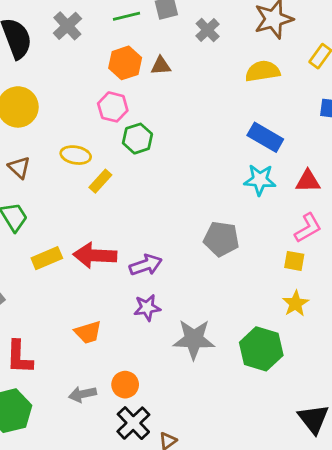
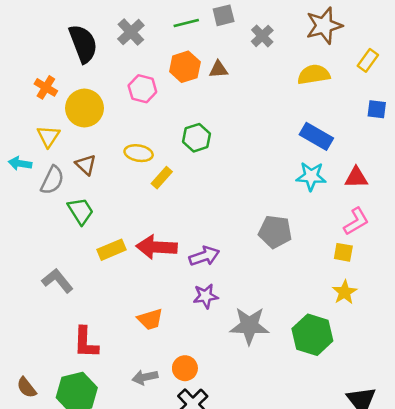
pink hexagon: (113, 107) -> (142, 89), moved

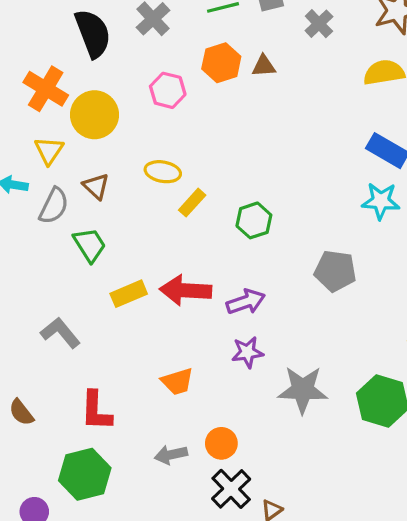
orange cross: (46, 87) -> (46, 89), size x1.5
green hexagon: (197, 138) -> (254, 220), moved
brown semicircle: (27, 388) -> (21, 412), moved

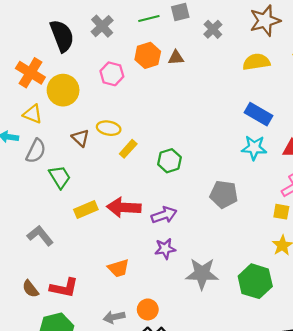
yellow triangle: (49, 151) -> (33, 114), turned -42
brown triangle: (96, 186) -> (80, 138), moved
red L-shape: (96, 411) -> (64, 288), turned -80
brown semicircle: (21, 412) -> (30, 289), moved

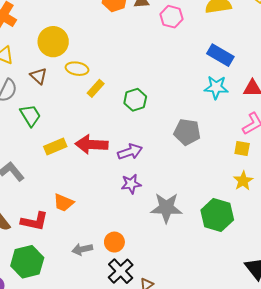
pink hexagon: (112, 74) -> (172, 17), moved
yellow circle: (63, 90) -> (53, 42), moved
brown triangle: (80, 138) -> (39, 76), moved
orange trapezoid: (118, 268) -> (64, 203), moved, turned 40

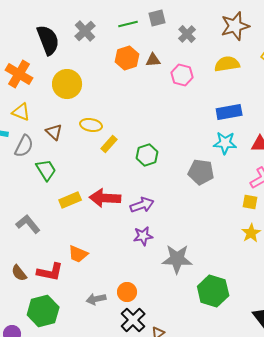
yellow circle: (53, 42) -> (67, 84), moved
blue rectangle: (220, 55) -> (229, 112), turned -40
gray pentagon: (187, 132) -> (201, 172), moved
green hexagon: (217, 215) -> (213, 291), moved

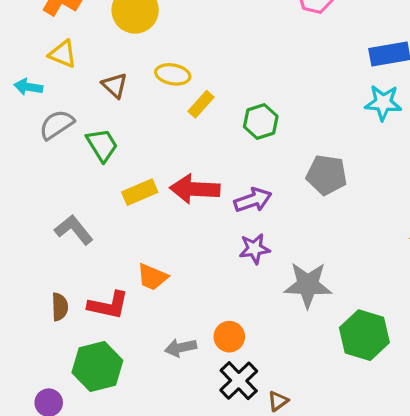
gray semicircle: (24, 146) -> (57, 125), moved, turned -150
gray pentagon: (201, 172) -> (327, 175), moved
brown semicircle: (19, 273) -> (60, 307), turned -144

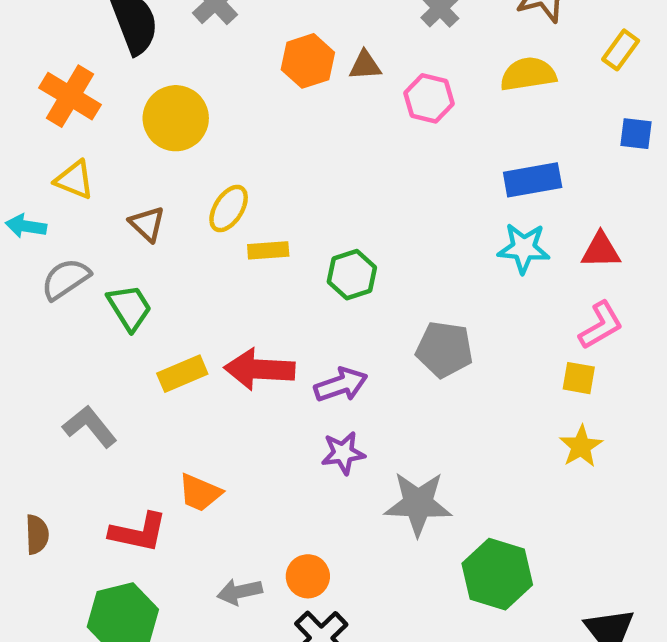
yellow ellipse: (173, 74) -> (229, 209), turned -68
yellow rectangle: (201, 104) -> (268, 250), turned 44
brown semicircle: (60, 307) -> (37, 534), moved

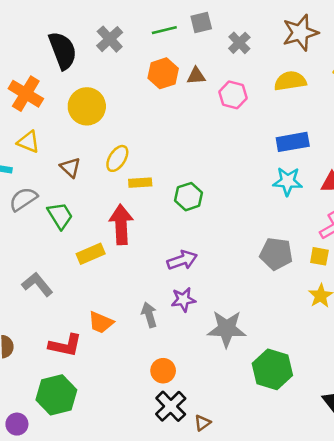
gray pentagon: (444, 349) -> (276, 254), moved
red arrow: (259, 369) -> (121, 225), moved, turned 84
gray arrow: (240, 592) -> (149, 315), moved, turned 85

